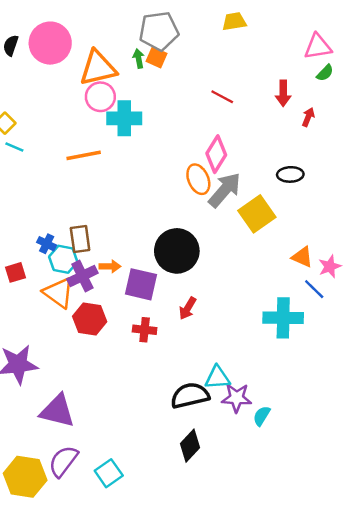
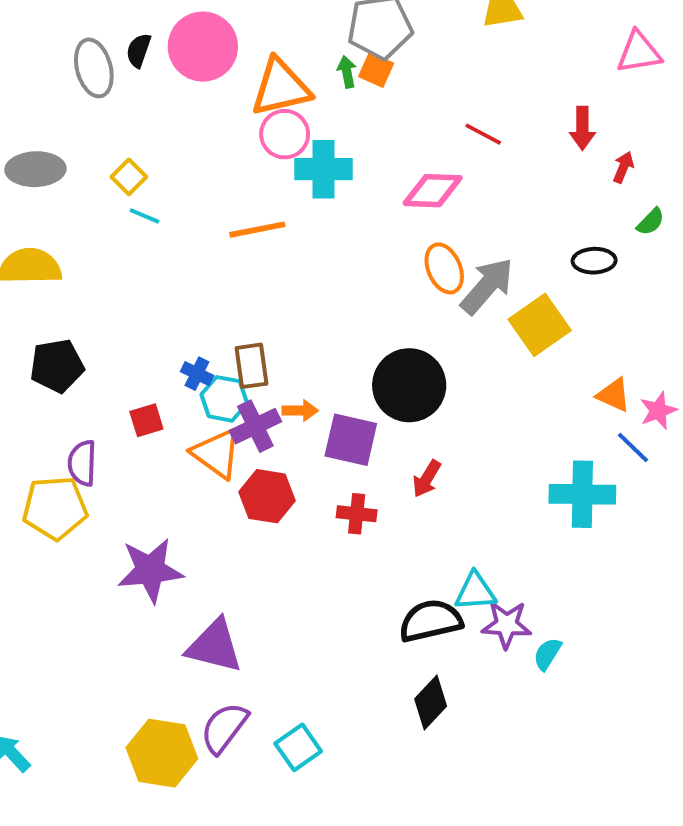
green semicircle: (325, 73) -> (651, 222), moved
pink diamond: (216, 154) -> (433, 191), moved, turned 60

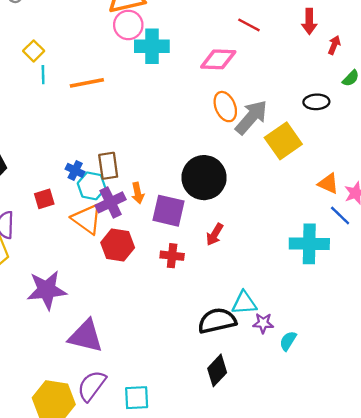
cyan line: (144, 216) -> (43, 75), turned 66
orange line: (257, 230) -> (87, 83), moved
orange arrow: (300, 411) -> (138, 193), turned 78
purple star: (507, 625) -> (263, 323), size x0.7
cyan square: (298, 747) -> (137, 398), turned 32

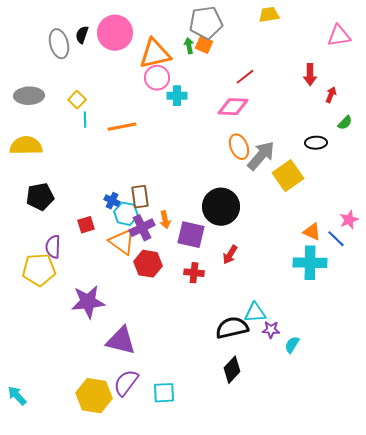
red line: (249, 25) -> (245, 77), moved, turned -66
cyan cross: (152, 46) -> (177, 96), size x0.7
orange triangle: (328, 184) -> (312, 232), moved

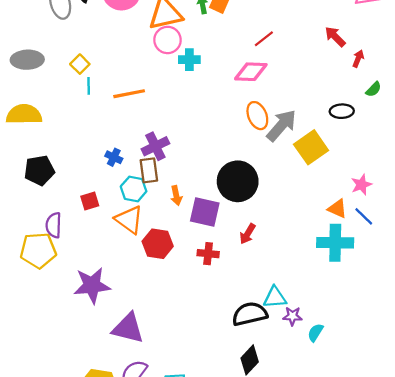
red arrow: (310, 75) -> (335, 37), turned 135
blue cross: (112, 201) -> (114, 157), moved
pink star: (349, 220) -> (361, 185), moved
purple cross: (142, 228) -> (155, 146), moved

